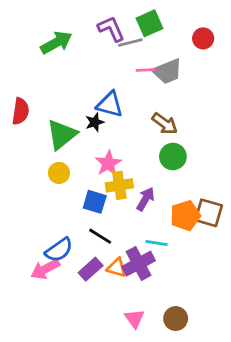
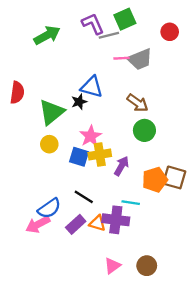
blue square: (95, 202) -> (79, 157), moved
purple cross: (139, 264) -> (116, 220), turned 35
pink triangle: (134, 319) -> (112, 266), turned 30

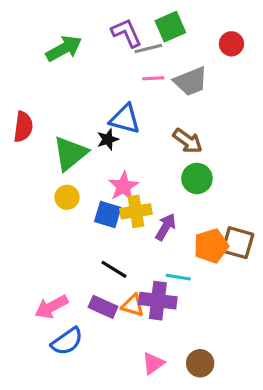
pink line: (122, 58) -> (153, 78), moved
blue semicircle: (49, 208) -> (67, 341), moved
purple rectangle: (76, 224) -> (103, 307), turned 66

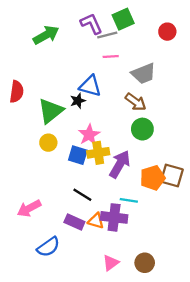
gray trapezoid: (191, 81) -> (144, 74), moved
purple arrow: (166, 227) -> (120, 164), size x1.4
pink arrow: (51, 307) -> (29, 208), moved

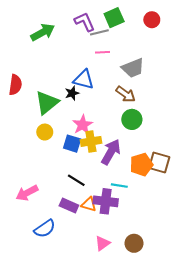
red circle: (167, 32) -> (152, 20), moved

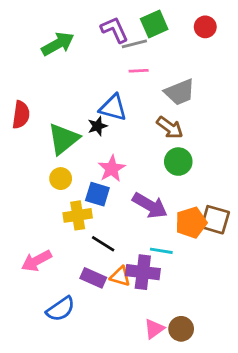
yellow cross: (91, 141) -> (78, 215), moved
purple arrow: (111, 152) -> (150, 205), turned 90
pink triangle: (103, 243) -> (154, 329), moved

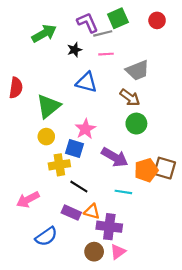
black star: (97, 126) -> (75, 50), moved
purple cross: (143, 272) -> (109, 227), moved
brown circle: (181, 329) -> (94, 252), moved

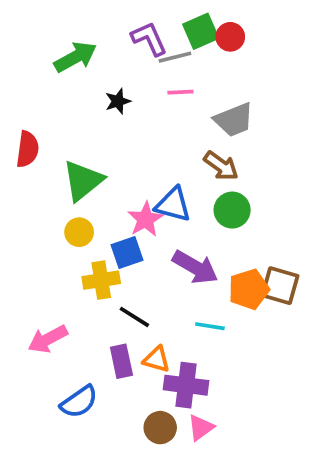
red circle: (157, 20) -> (230, 37), moved
black star: (75, 50) -> (118, 101), moved
blue triangle: (86, 82) -> (173, 205), moved
blue square: (75, 149) -> (127, 252), turned -36
purple rectangle: (71, 213) -> (121, 361), turned 54

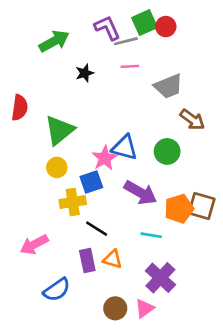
brown arrow: (221, 166) -> (192, 120), moved
purple cross: (186, 385) -> (160, 278), moved, turned 36

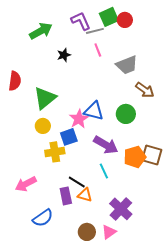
pink line: (130, 66) -> (98, 50), turned 72
black line: (97, 229) -> (77, 182), moved
cyan line: (151, 235) -> (104, 171), moved, turned 56

